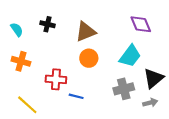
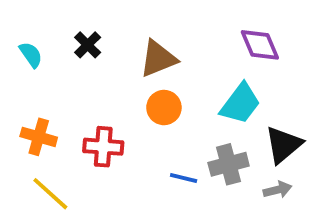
black cross: (47, 24) -> (88, 45), turned 32
orange cross: (21, 61) -> (39, 137), moved
blue line: (76, 96) -> (184, 178), moved

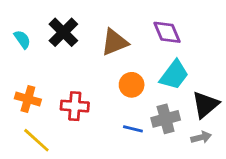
black cross: (88, 45) -> (63, 32), size x1.5
purple diamond: (260, 45) -> (167, 32), moved
orange circle: (164, 108) -> (132, 85), moved

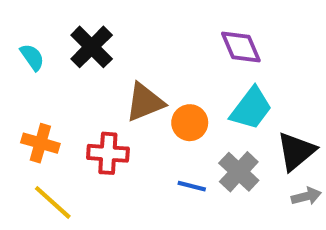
brown triangle: (115, 42) -> (145, 102), moved
gray cross: (166, 119) -> (239, 172), turned -32
gray arrow: (201, 137) -> (306, 196), moved

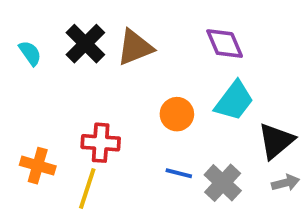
brown triangle: (145, 102) -> (135, 47), moved
orange cross: (40, 143) -> (38, 166), moved
gray cross: (239, 172) -> (223, 183), moved
yellow line: (53, 202) -> (87, 188), moved, turned 66

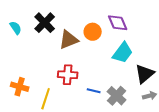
brown triangle: (135, 47) -> (69, 40), moved
orange circle: (177, 114) -> (93, 32), moved
red cross: (101, 143) -> (68, 75), moved

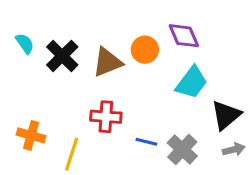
black cross: (45, 23) -> (62, 56), moved

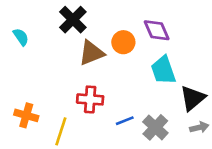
black cross: (62, 56) -> (73, 20), moved
cyan trapezoid: (192, 82) -> (163, 70), turned 124
blue line: (146, 142) -> (125, 121), turned -36

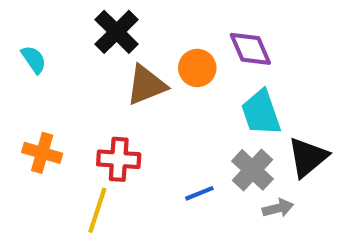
red cross: (90, 99) -> (119, 159), moved
orange cross: (26, 115) -> (42, 153), moved
gray cross: (155, 127) -> (252, 170), moved
gray arrow: (199, 127) -> (278, 208), moved

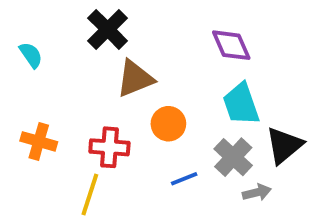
orange circle: (197, 68) -> (168, 124), moved

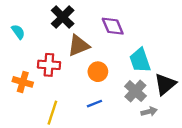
purple diamond: (231, 45) -> (113, 26), moved
red cross: (109, 147) -> (49, 65), moved
blue line: (184, 179) -> (94, 104), moved

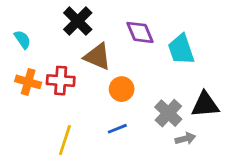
brown triangle: (79, 45) -> (98, 56), turned 45
cyan trapezoid: (140, 60) -> (181, 49), moved
orange cross: (23, 82) -> (28, 82), moved
black triangle: (165, 84) -> (205, 105), turned 35

